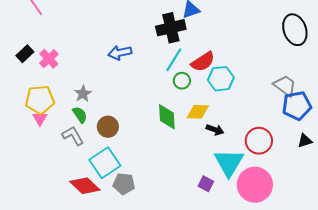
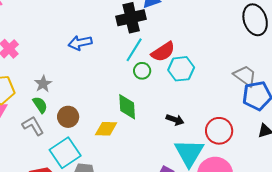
yellow diamond: (198, 112) -> (106, 129), moved

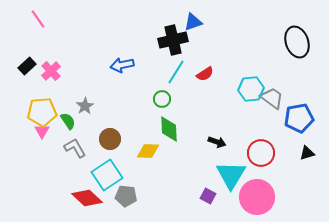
red semicircle: (163, 52) -> (205, 74), size x0.7
cyan hexagon: (181, 69) -> (251, 89), moved
green circle: (142, 71) -> (162, 99), moved
gray trapezoid: (245, 76) -> (272, 98), moved
green semicircle: (40, 105) -> (68, 121), moved

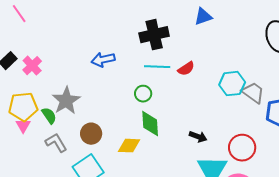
blue triangle: (193, 22) -> (203, 17), moved
cyan line: (176, 72) -> (157, 67), turned 60
gray star: (85, 106) -> (66, 101), size x1.6

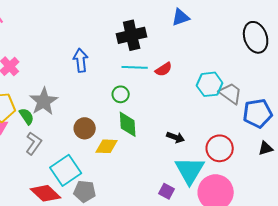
blue arrow: (103, 60) -> (81, 60), turned 95
brown circle: (91, 134) -> (85, 128), moved
gray L-shape: (56, 143) -> (34, 143), turned 65

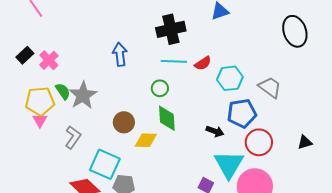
cyan hexagon: (210, 84) -> (230, 78), moved
blue pentagon: (258, 113) -> (242, 113), moved
green semicircle: (27, 116) -> (63, 91), moved
cyan square: (66, 170) -> (105, 164), turned -32

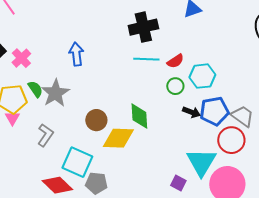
blue arrow: (120, 54) -> (76, 54), moved
gray trapezoid: (270, 87) -> (242, 116), moved
green circle: (160, 88) -> (175, 86), moved
black arrow: (215, 131) -> (191, 112), moved
yellow diamond: (146, 140) -> (118, 138), size x1.4

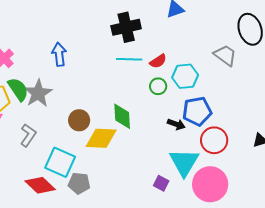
green semicircle: (35, 89) -> (18, 89), size x1.4
black arrow: (191, 112) -> (176, 124), moved
gray trapezoid: (242, 116) -> (225, 55), moved

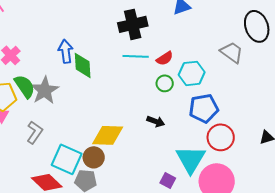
green diamond: (122, 116) -> (83, 65), moved
brown circle: (79, 120) -> (94, 157), moved
black arrow: (176, 124) -> (156, 121), moved

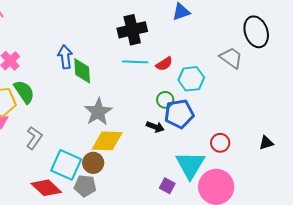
green circle: (165, 83) -> (165, 100), moved
gray star: (45, 90) -> (98, 112), moved
blue pentagon: (204, 108) -> (179, 114), moved
red circle: (221, 137) -> (220, 143), size x0.7

